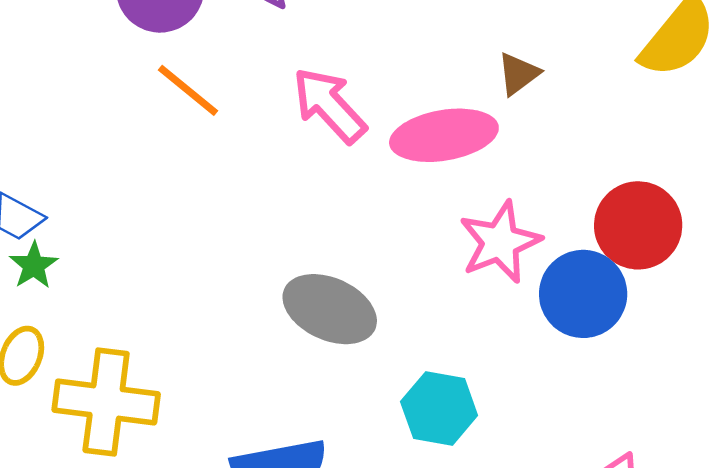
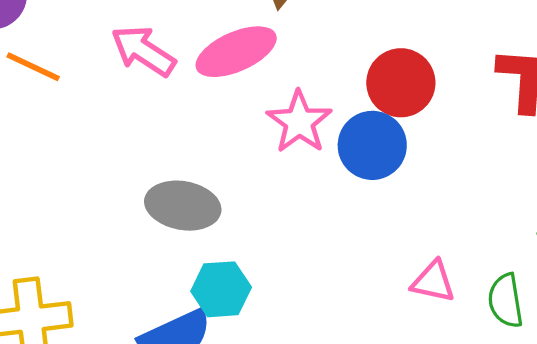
cyan hexagon: (439, 409) -> (221, 289), moved

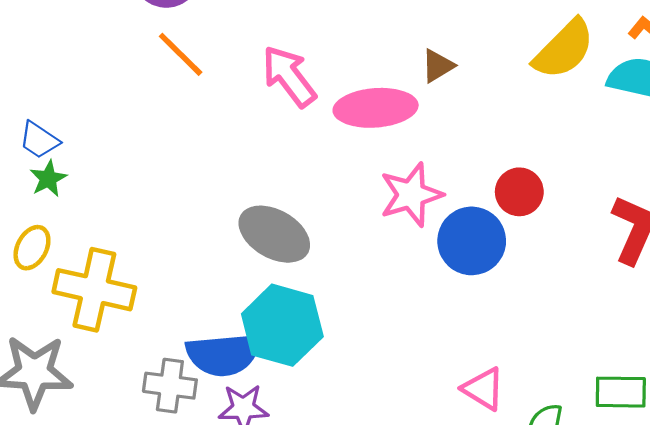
red circle: (401, 83) -> (519, 192), size x0.7
cyan hexagon: (221, 289) -> (282, 325), size x1.4

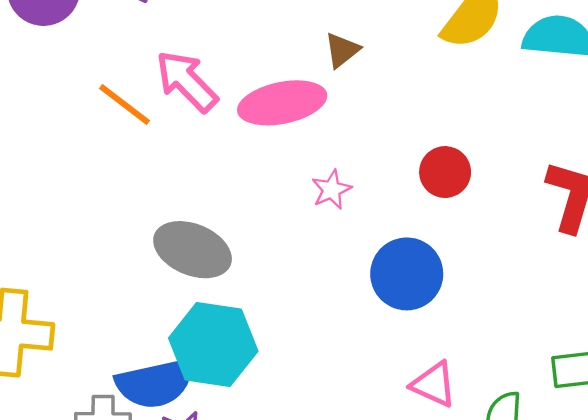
orange line: (181, 54) -> (125, 105), moved
pink star: (411, 195) -> (331, 190), size x0.6
blue circle: (472, 241) -> (407, 274), moved

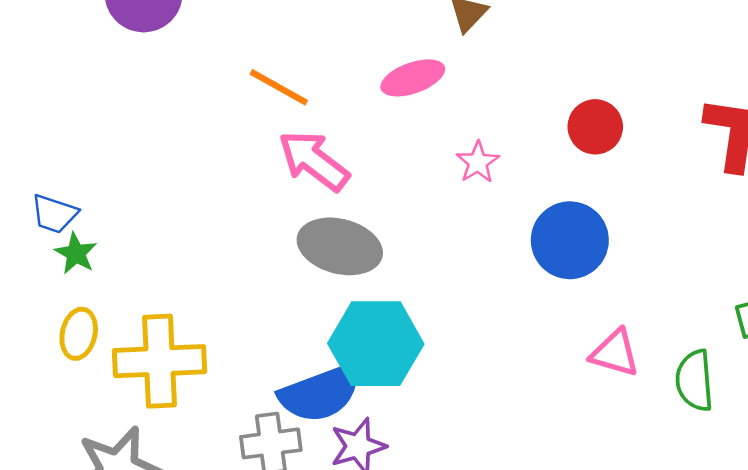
pink arrow: (187, 81) -> (314, 161), moved
pink ellipse: (282, 103) -> (413, 78), size x0.7
orange line: (125, 105) -> (279, 87), moved

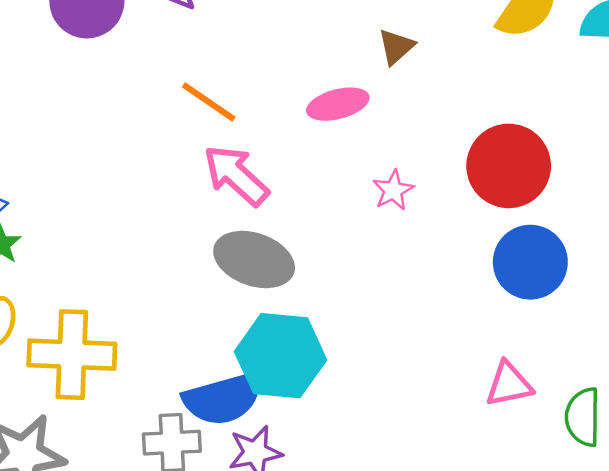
red circle: (595, 127) -> (509, 166), size x1.6
blue circle: (570, 240) -> (530, 262), moved
pink triangle: (615, 353) -> (509, 384), turned -33

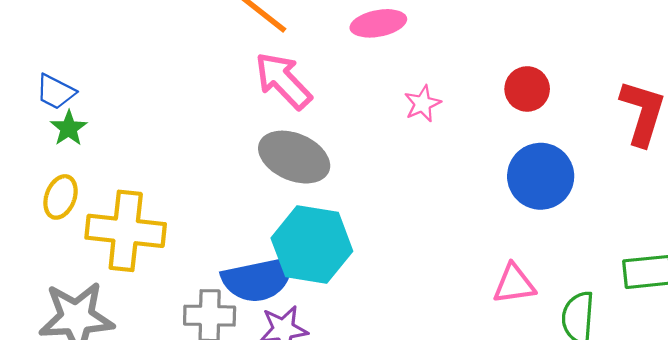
red circle: (509, 166) -> (527, 89), size x0.6

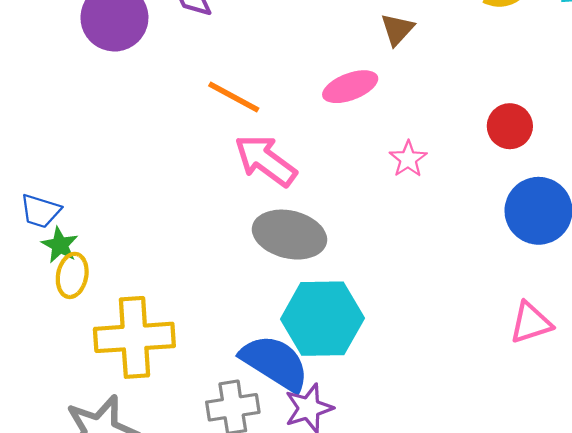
yellow ellipse: (61, 197) -> (72, 275), moved
blue semicircle: (258, 279) -> (275, 363), turned -126

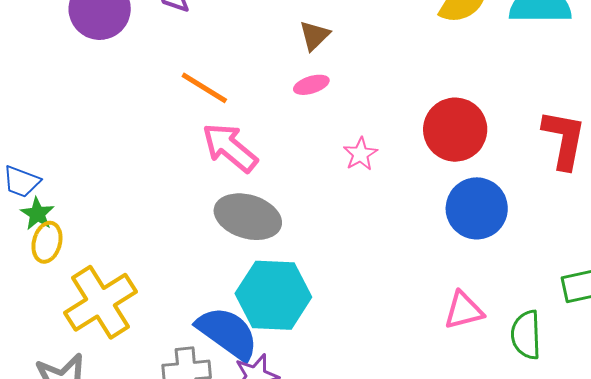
brown triangle: (397, 29) -> (315, 36), moved
pink ellipse: (350, 87) -> (311, 85), size x0.7
red circle: (510, 126) -> (455, 130), size x1.5
yellow cross: (134, 337) -> (101, 302), turned -32

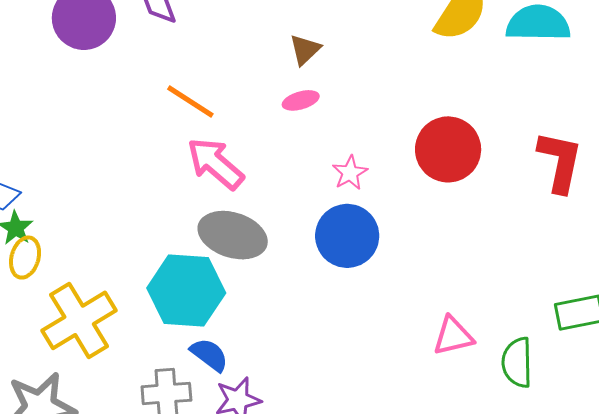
blue circle: (477, 208) -> (347, 236), moved
cyan hexagon: (273, 295) -> (186, 291), moved
blue semicircle: (227, 333) -> (209, 355), size x0.6

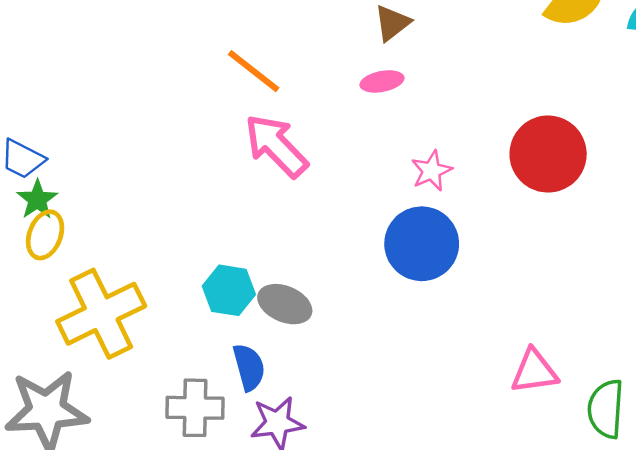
gray ellipse: (233, 235) -> (285, 304), moved, size x0.7
cyan hexagon: (186, 291) -> (229, 290), size x0.6
blue semicircle: (209, 355) -> (249, 367), turned 33

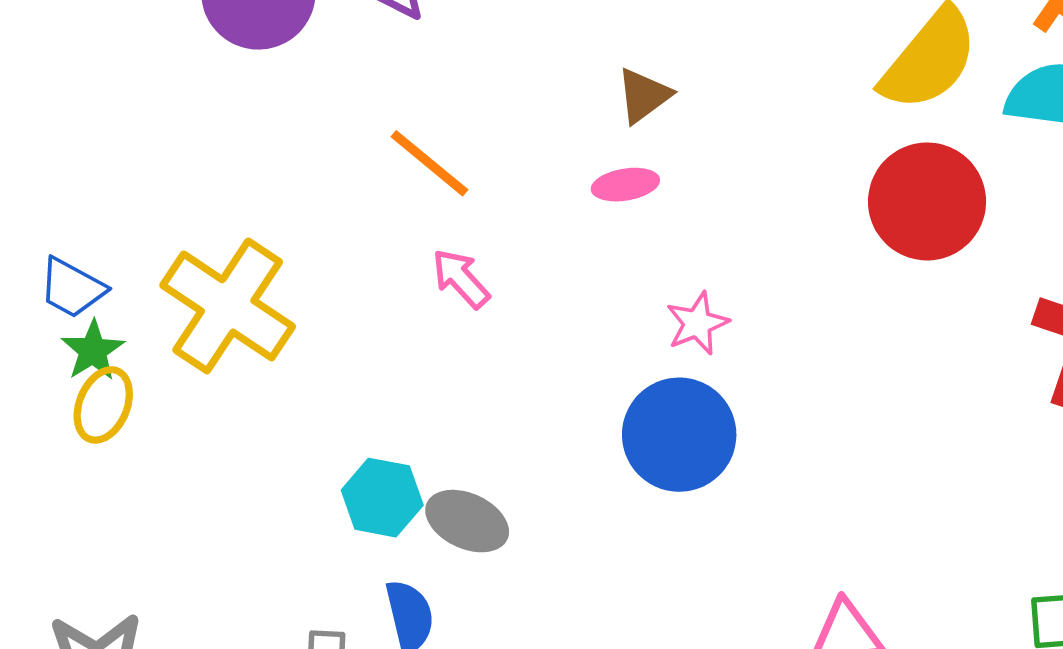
pink arrow: (276, 146) -> (461, 278), size x0.6
red circle: (548, 154) -> (927, 201), moved
yellow cross: (101, 314) -> (228, 306), moved, turned -32

